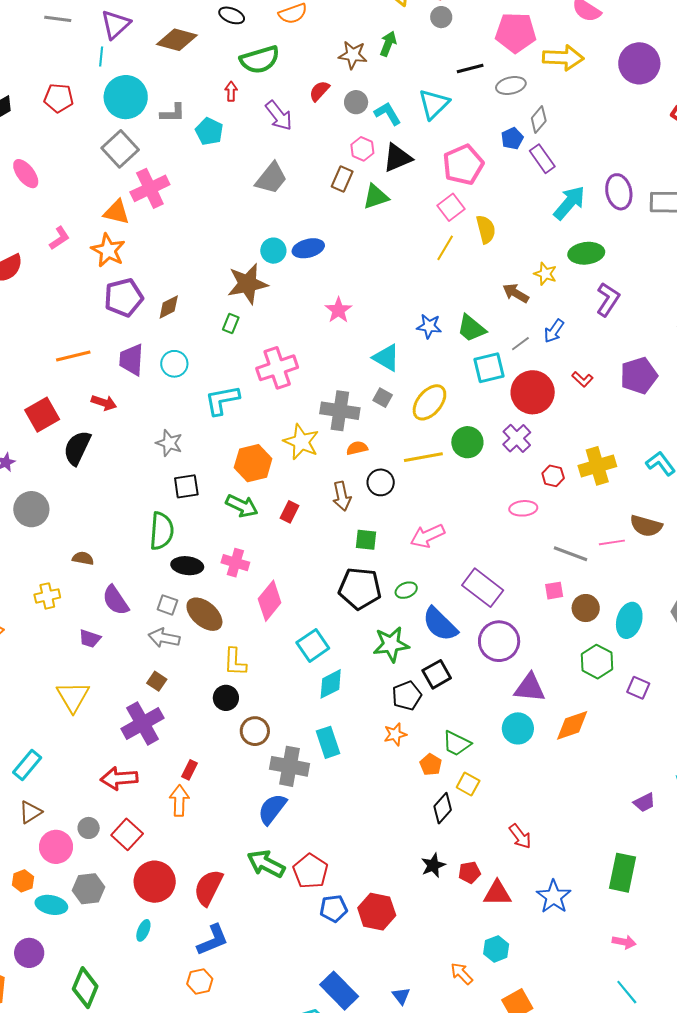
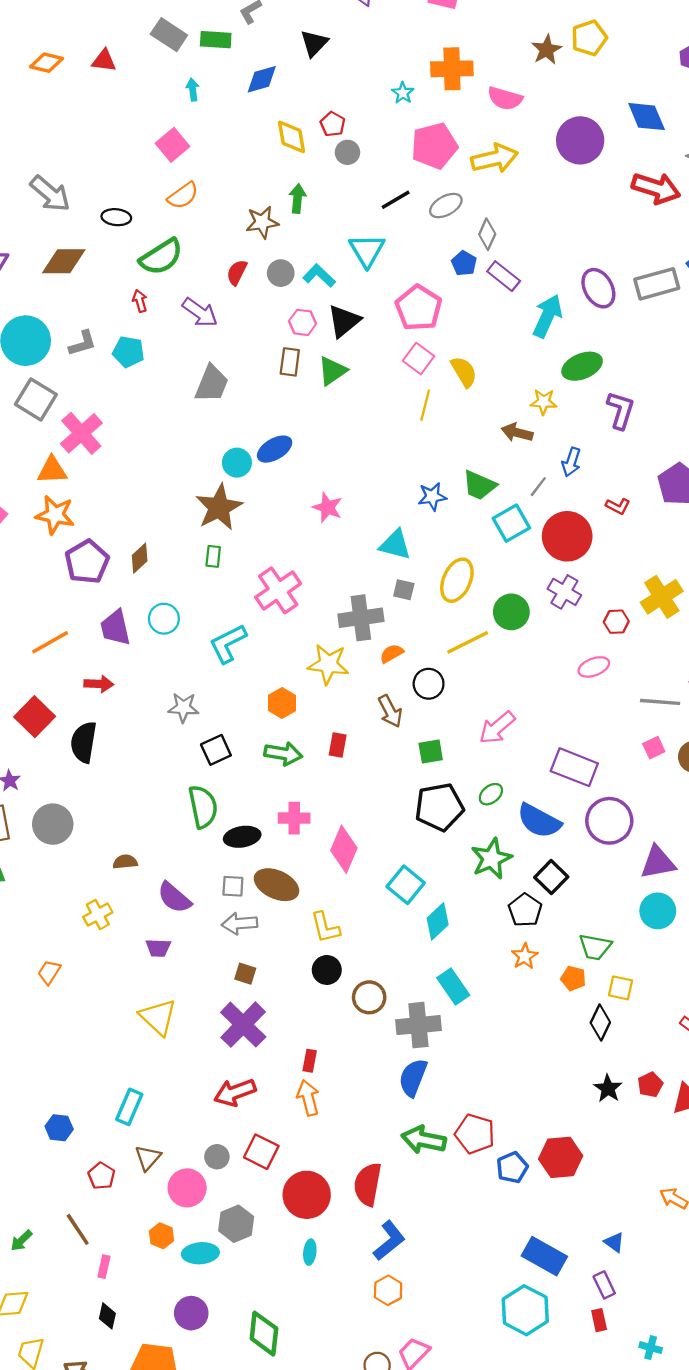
orange hexagon: (253, 463) -> (282, 703), size x0.7

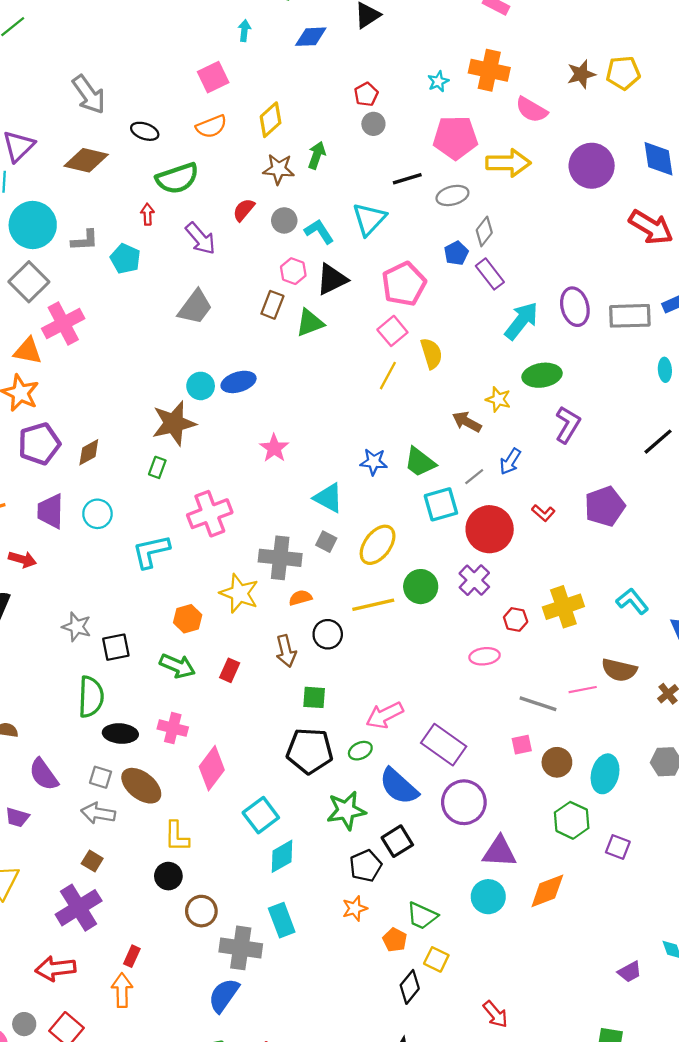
yellow diamond: (291, 137) -> (271, 120), moved, turned 44
gray star: (183, 708) -> (77, 627), moved
pink arrow: (497, 728) -> (385, 715), moved

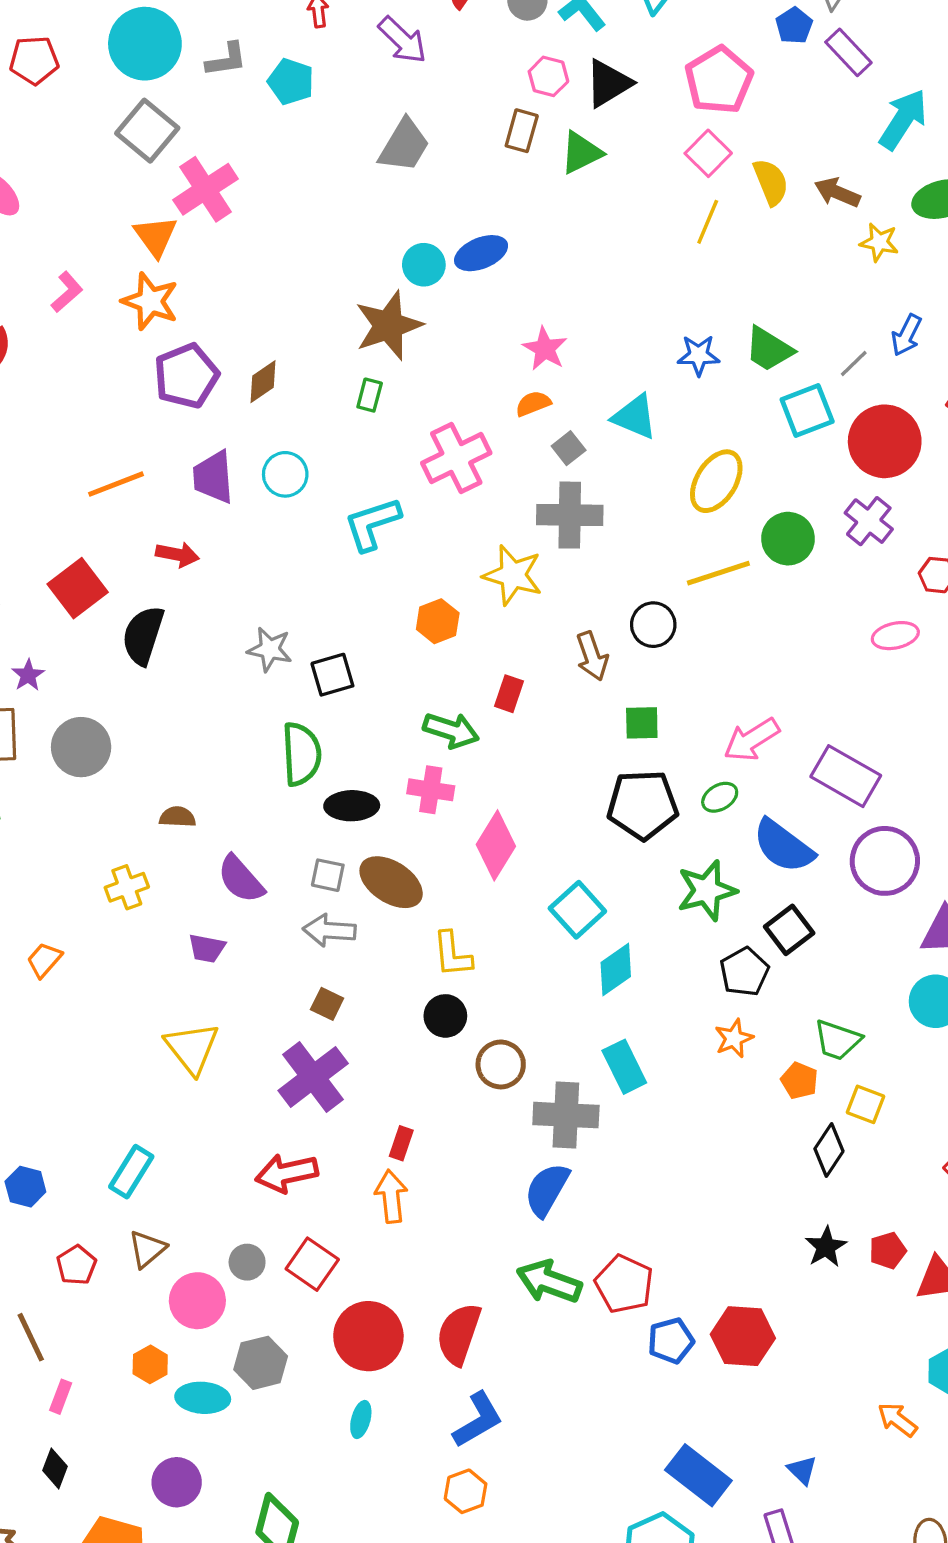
orange triangle: (28, 351) -> (156, 236), turned 48
brown arrow: (467, 422) -> (837, 192), moved
gray square: (326, 542) -> (569, 448), moved, turned 30
orange semicircle: (300, 598) -> (533, 404), moved
green arrow: (177, 666) -> (451, 730), moved

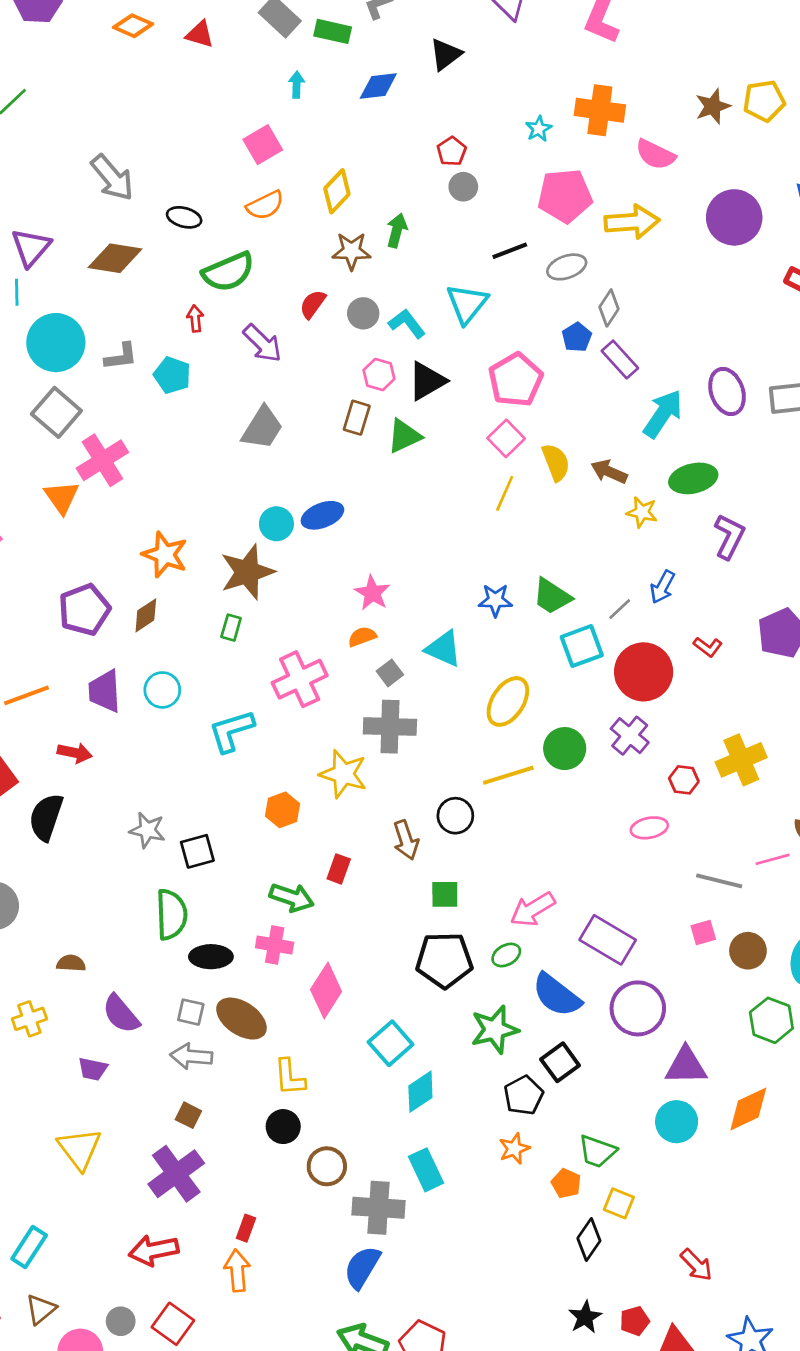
orange star: (150, 301) -> (165, 555), moved

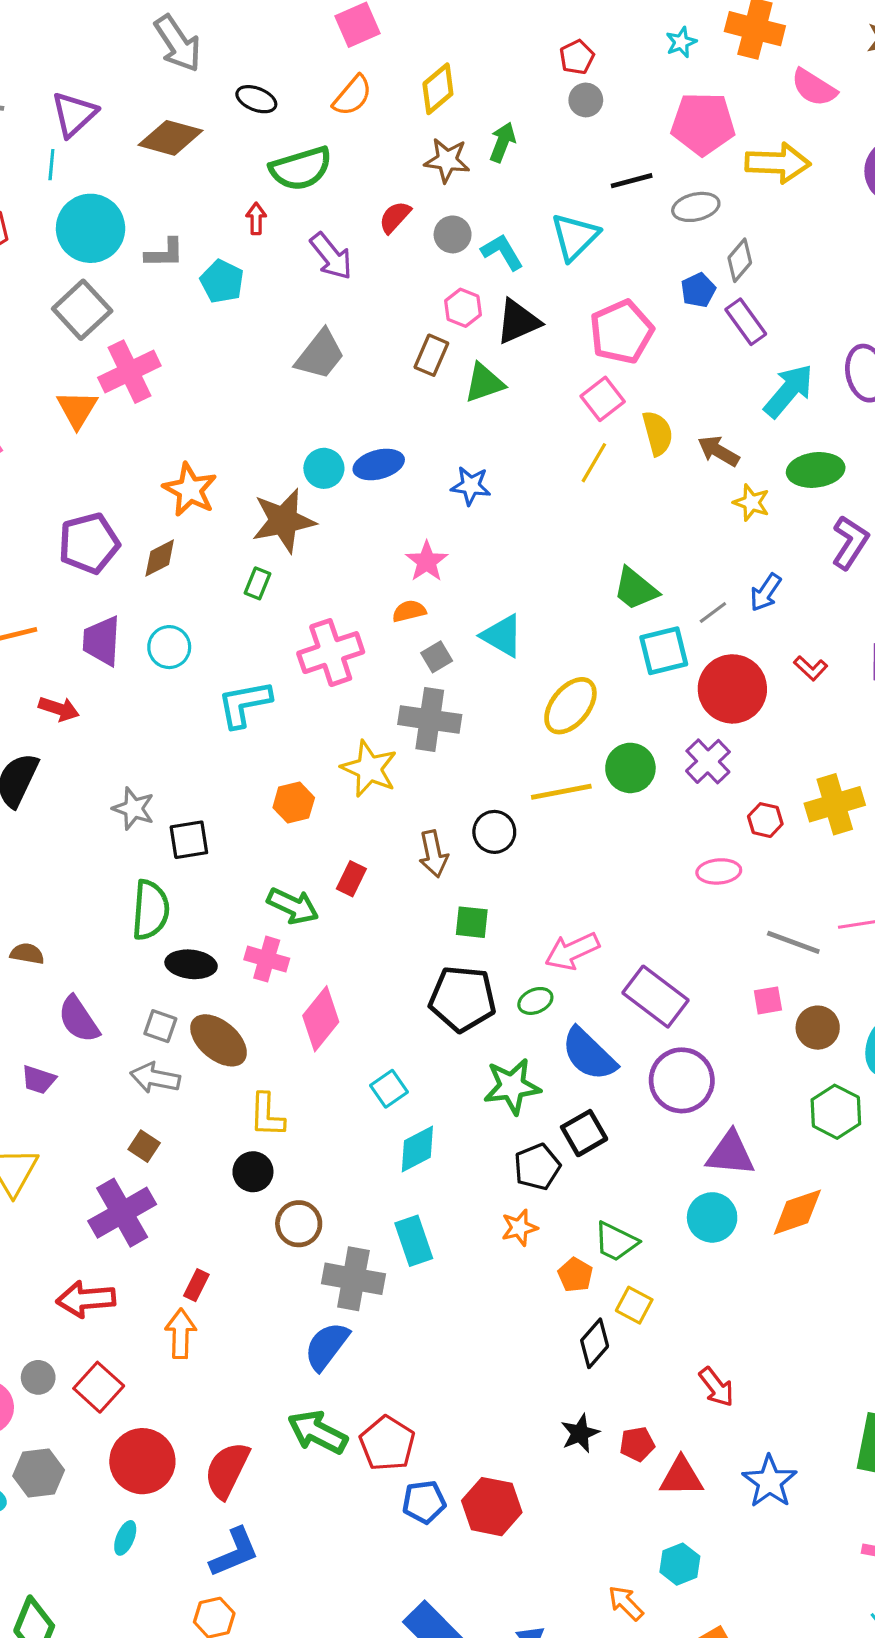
orange semicircle: (265, 205) -> (352, 96), turned -30
blue star: (495, 600) -> (471, 486), moved
cyan square: (391, 1043) -> (389, 1089), size x0.7

